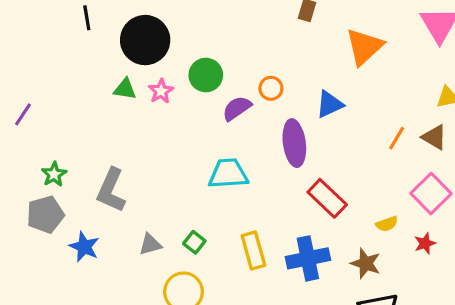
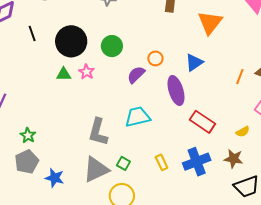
green circle: (206, 75) -> (112, 46), moved
gray L-shape: (111, 190) -> (98, 132), moved
gray triangle: (150, 244) -> (96, 169), size x1.8
yellow rectangle: (253, 250) -> (162, 162), size x0.7

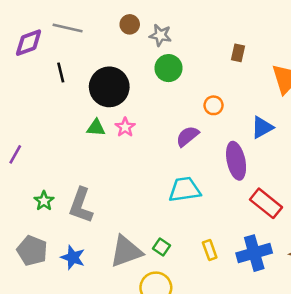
green circle: (112, 46) -> (168, 68), moved
orange circle: (155, 58) -> (214, 105), moved
gray L-shape: (98, 132) -> (81, 205), moved
gray pentagon: (27, 162) -> (32, 251), moved, turned -30

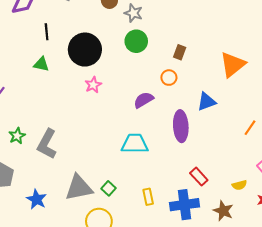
brown rectangle: (238, 53) -> (180, 52), moved
green triangle: (96, 128) -> (41, 64), moved
red rectangle: (266, 203) -> (199, 177), moved, size x0.7
blue star: (73, 257) -> (37, 199), moved

